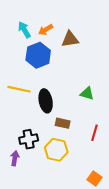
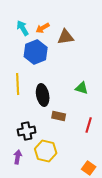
yellow line: (19, 89) -> (18, 84), turned 75
yellow hexagon: (56, 150) -> (46, 151), moved
purple arrow: (15, 158) -> (18, 157), moved

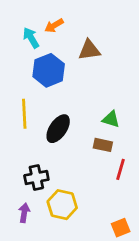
orange arrow: (43, 28) -> (54, 26), moved
black ellipse: (43, 95) -> (58, 129), turned 45
brown rectangle: (59, 116) -> (103, 145), moved
orange square: (89, 168) -> (121, 228), turned 32

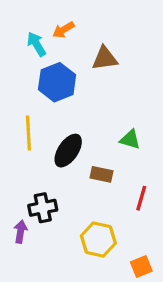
brown rectangle: (103, 145) -> (102, 174), moved
yellow hexagon: (62, 205) -> (98, 240), moved
purple arrow: (24, 213) -> (21, 232), moved

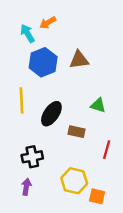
brown triangle: (105, 58) -> (79, 60), moved
purple arrow: (21, 232) -> (26, 187), moved
orange square: (141, 267) -> (97, 196), moved, turned 35

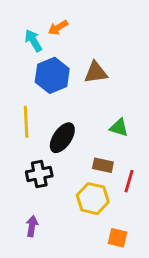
brown rectangle: (77, 132) -> (103, 165), moved
black cross: (32, 157) -> (39, 174), moved
yellow hexagon: (74, 181) -> (93, 199), moved

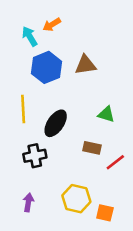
red line: (129, 181) -> (115, 162), turned 36
yellow hexagon: (93, 199) -> (76, 199), moved

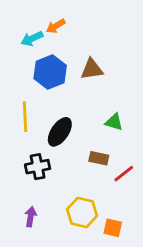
cyan arrow: (30, 36) -> (32, 39), turned -84

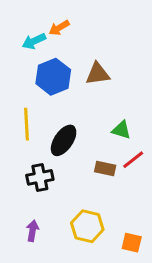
red line: (124, 174) -> (133, 160), moved
orange square: (113, 228) -> (132, 243), moved

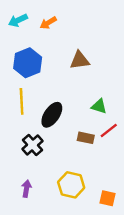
cyan arrow: (34, 41) -> (18, 20), moved
blue hexagon: (53, 77) -> (28, 63), moved
black cross: (40, 177) -> (32, 145), turned -30

